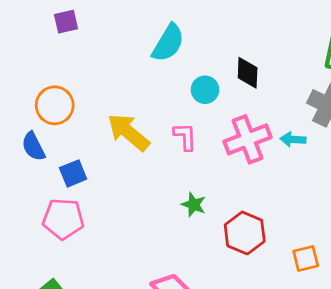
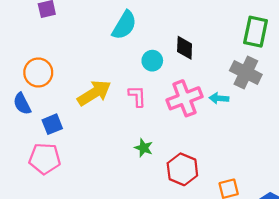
yellow arrow: (128, 132) -> (94, 93), turned 108

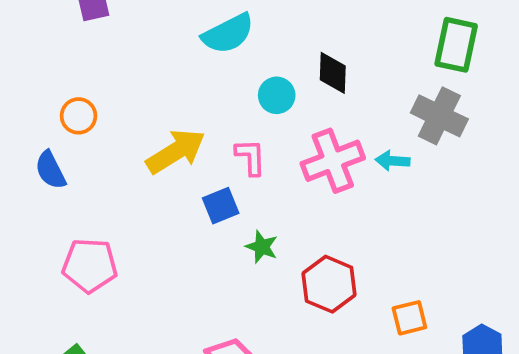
cyan semicircle: (124, 25) -> (228, 34), turned 32
orange circle: (38, 72) -> (79, 116), size x0.7
blue square: (52, 124) -> (221, 206), moved

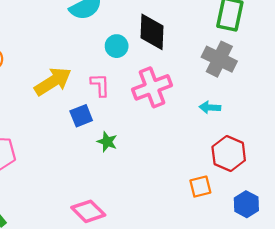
black diamond: (333, 73) -> (152, 32), size x1.4
cyan arrow: (393, 161) -> (210, 107), moved
red hexagon: (329, 284) -> (229, 153), moved

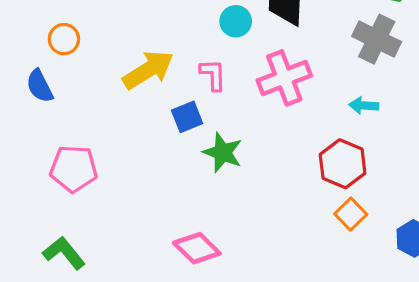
green star: (107, 142) -> (223, 153), size x1.4
red hexagon: (229, 153) -> (343, 164), moved
orange square: (200, 187) -> (351, 214), turned -30

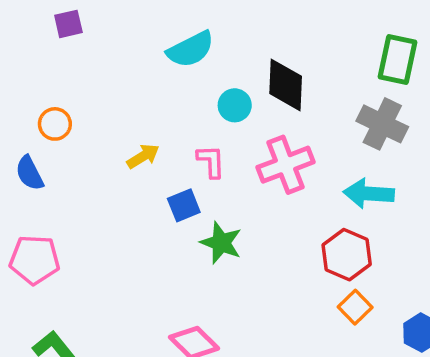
yellow arrow: (148, 70) -> (143, 156), size x0.6
cyan arrow: (364, 106) -> (369, 194), size x1.6
pink pentagon: (74, 169) -> (35, 260), moved

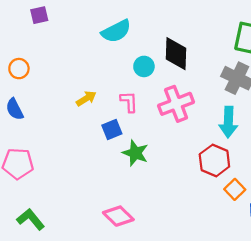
orange circle: (55, 124) -> (19, 69), moved
cyan arrow: (369, 194) -> (228, 122), turned -92
orange square: (355, 307) -> (235, 189), moved

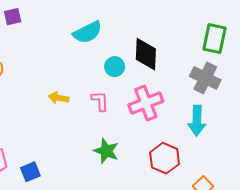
yellow arrow: (86, 98) -> (58, 98), turned -138
blue square: (112, 129) -> (30, 172), moved
red hexagon: (214, 160) -> (165, 158), moved

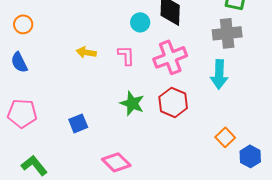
gray cross: (205, 78) -> (227, 33), turned -32
red hexagon: (165, 158) -> (173, 102), moved
blue square: (30, 172) -> (78, 123), moved

